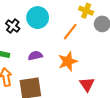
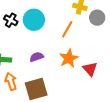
black cross: (13, 26) -> (11, 20), moved
red triangle: (87, 84) -> (90, 69), moved

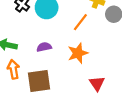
red triangle: (90, 69) -> (97, 83), moved

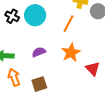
brown square: (39, 81) -> (39, 84), size x0.7
red triangle: (97, 83) -> (93, 69), moved

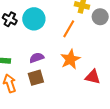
red triangle: (93, 69) -> (93, 77), turned -35
brown square: (39, 84) -> (36, 78), moved

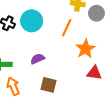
orange star: (70, 59) -> (85, 49), moved
brown square: (36, 78) -> (48, 85), moved, turned 35

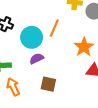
cyan circle: (32, 21) -> (32, 37), moved
orange line: (67, 28) -> (54, 28), moved

